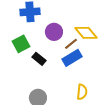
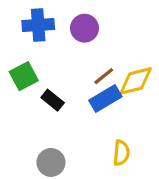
purple circle: (54, 32) -> (85, 28), moved
yellow diamond: (86, 33) -> (136, 81), moved, turned -65

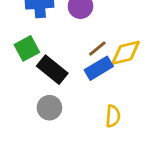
black rectangle: (53, 100) -> (52, 70), size x1.5
gray circle: (51, 162) -> (49, 108), moved

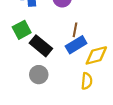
brown line: (97, 48) -> (75, 30), turned -40
yellow diamond: (126, 53) -> (96, 55), moved

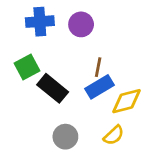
gray circle: (39, 75) -> (65, 137), moved
yellow semicircle: (87, 81) -> (114, 135), turned 42

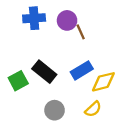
green square: (27, 67) -> (18, 81), moved
brown line: (98, 67) -> (81, 32), moved, turned -35

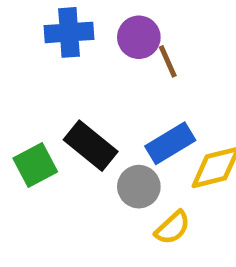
yellow semicircle: (93, 109) -> (173, 228), moved
gray circle: (55, 110) -> (139, 187), moved

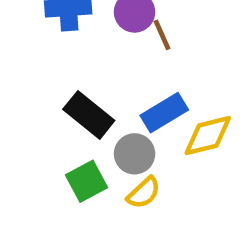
green square: (35, 165) -> (86, 181), moved
yellow semicircle: (173, 228) -> (144, 193), moved

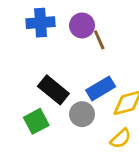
green square: (86, 181) -> (36, 121), moved
yellow semicircle: (144, 193) -> (121, 138), moved

